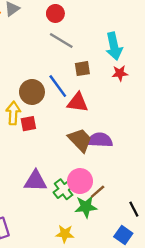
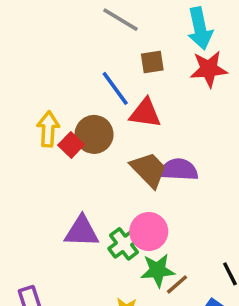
red star: (120, 73) -> (209, 69), size x1.5
brown circle: (32, 92) -> (94, 134), moved
red square: (28, 124) -> (71, 145), turned -35
brown line: (98, 192) -> (177, 284), moved

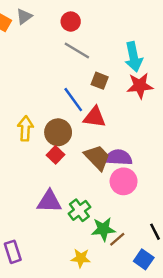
brown square: (152, 62) -> (100, 81), turned 30
red square: (71, 145) -> (56, 155), moved
pink circle: (149, 231) -> (124, 181), moved

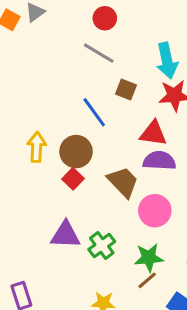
red circle: (71, 22) -> (105, 18), moved
red triangle: (95, 117) -> (153, 133), moved
purple semicircle: (118, 157) -> (159, 161), moved
green star: (103, 229) -> (149, 258), moved

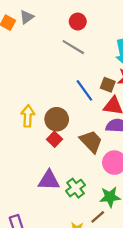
brown square: (126, 89) -> (108, 85), moved
blue line: (94, 112) -> (84, 90), moved
brown line: (147, 280) -> (98, 217), moved

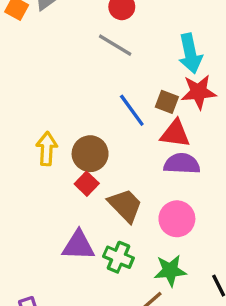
brown trapezoid: (91, 141) -> (125, 205), moved
green cross: (76, 188) -> (118, 257), turned -30

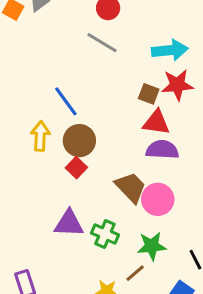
cyan arrow: (190, 53) -> (170, 50), turned -84
blue line: (132, 110) -> (66, 101), moved
brown trapezoid: (125, 205) -> (131, 187), moved

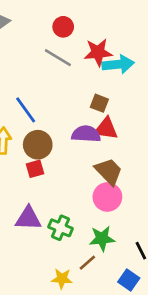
red star: (177, 85) -> (98, 52), moved
purple semicircle: (162, 150) -> (86, 134), moved
red square: (76, 168) -> (35, 169), turned 30
brown trapezoid: (131, 187) -> (109, 172), moved

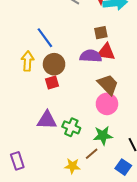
brown square: (99, 103) -> (101, 33), turned -32

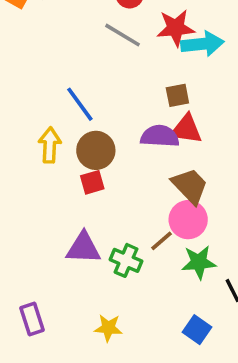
green star: (103, 135) -> (199, 262), moved
brown line: (92, 154) -> (162, 241), moved
yellow star: (72, 166) -> (108, 328), moved
blue square: (123, 167) -> (197, 330), moved

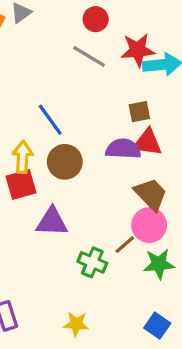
red square: (92, 182) -> (21, 185), moved, size x1.4
purple triangle: (83, 248) -> (52, 222), moved

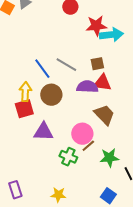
gray line: (89, 56) -> (66, 65), moved
pink circle: (149, 225) -> (82, 134), moved

